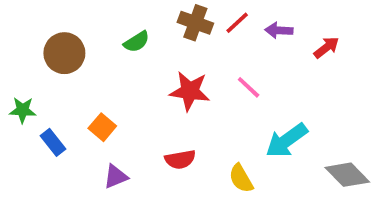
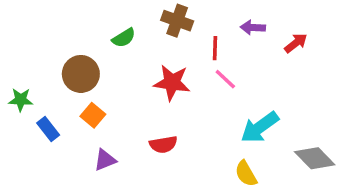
red line: (237, 23) -> (215, 48), moved, turned -45
brown circle: (64, 53) -> (81, 74), moved
yellow semicircle: (241, 178) -> (246, 174), moved

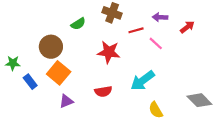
red line: (215, 48) -> (136, 30), turned 72
pink line: (225, 79) -> (156, 43), moved
orange square: (93, 115) -> (59, 73), size x1.5
cyan arrow: (260, 127) -> (143, 81), moved

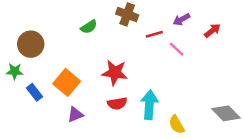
purple arrow: (160, 17) -> (182, 19), turned -32
brown circle: (51, 47) -> (31, 44), moved
red star: (109, 52) -> (115, 73), moved
cyan arrow: (143, 81) -> (149, 105), moved, turned 130

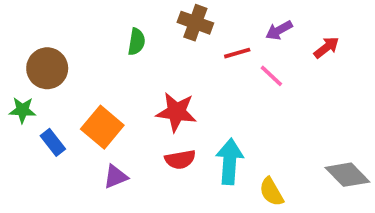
green semicircle: (89, 27) -> (136, 42), turned -49

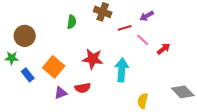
red arrow: (327, 47) -> (164, 49), moved
red semicircle: (180, 159) -> (83, 88), moved
cyan arrow: (230, 161) -> (122, 70), moved
yellow semicircle: (271, 192) -> (143, 101), turned 42

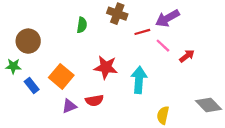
purple arrow: (147, 16) -> (167, 18), size x1.5

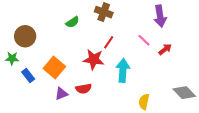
purple arrow: (167, 18) -> (160, 16), moved, turned -70
green semicircle: (82, 25) -> (72, 22), turned 48
red line: (142, 32) -> (109, 42), moved, turned -40

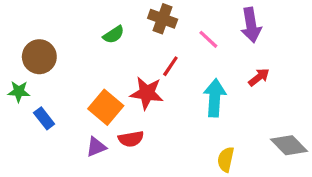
pink line: (144, 40) -> (208, 39), moved
orange square: (54, 67) -> (106, 107), moved
cyan arrow: (123, 70) -> (215, 98), moved

